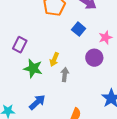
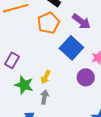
blue square: (79, 29) -> (71, 48), size x1.6
gray arrow: (65, 75) -> (45, 97), moved

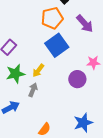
blue square: (71, 48) -> (57, 45), moved
green star: (24, 85) -> (15, 74), turned 30

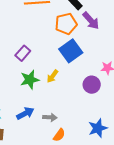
purple arrow: (85, 24) -> (91, 21), moved
gray arrow: (33, 90) -> (50, 117), moved, turned 72

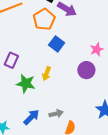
blue square: (71, 51) -> (57, 44), size x0.7
green star: (30, 80) -> (26, 84), turned -30

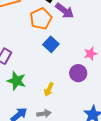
yellow arrow: (47, 74) -> (49, 89), moved

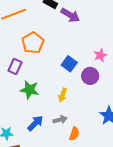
orange pentagon: (41, 19) -> (33, 43), moved
blue square: (51, 44) -> (69, 64), moved

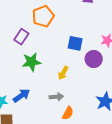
blue square: (69, 64) -> (75, 43), turned -35
green star: (29, 90) -> (32, 62), turned -30
blue arrow: (35, 123) -> (21, 96), moved

